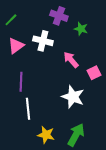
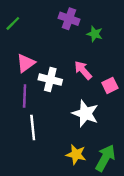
white cross: (43, 41) -> (50, 80), moved
pink triangle: (16, 46) -> (26, 63), moved
yellow star: (46, 135) -> (76, 154), moved
green arrow: (76, 135) -> (105, 158), moved

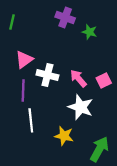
green line: (13, 23) -> (12, 22), turned -32
pink arrow: (83, 70) -> (78, 78), moved
yellow star: (76, 154) -> (64, 136), moved

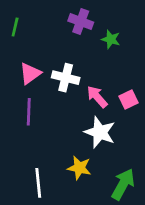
white cross: (47, 75) -> (66, 78), moved
white line: (31, 120) -> (38, 183), moved

